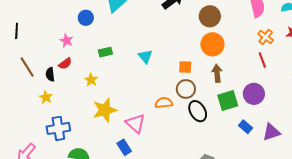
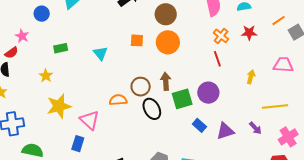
red semicircle: (65, 64) -> (11, 53), moved
orange square: (185, 67) -> (137, 40), moved
brown arrow: (217, 73) -> (166, 81), moved
blue rectangle: (124, 147) -> (78, 144), turned 49

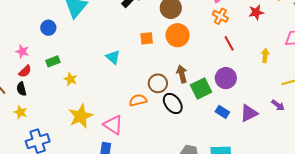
pink star: (22, 36) -> (22, 51), moved
orange cross: (221, 36) -> (220, 16), moved
green rectangle: (61, 48) -> (53, 61), moved
yellow star: (46, 76) -> (71, 79), moved

